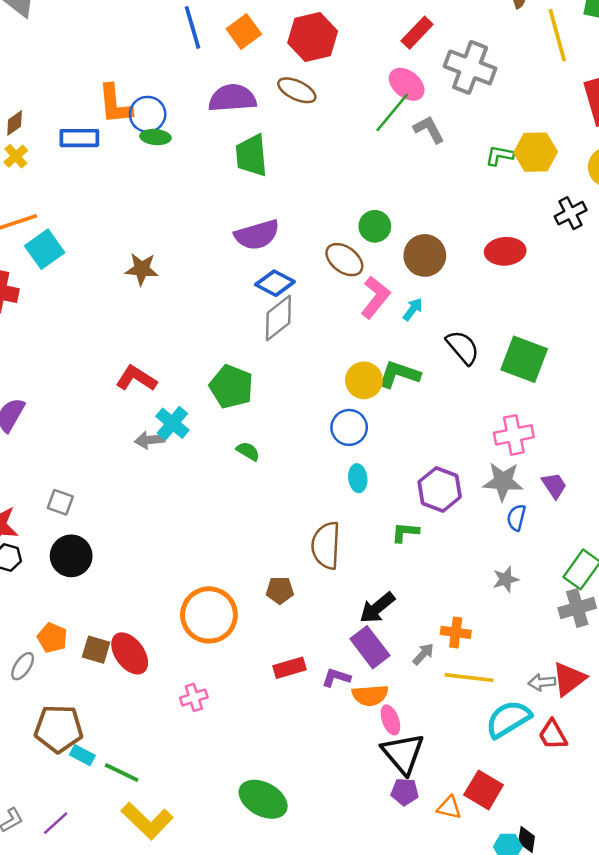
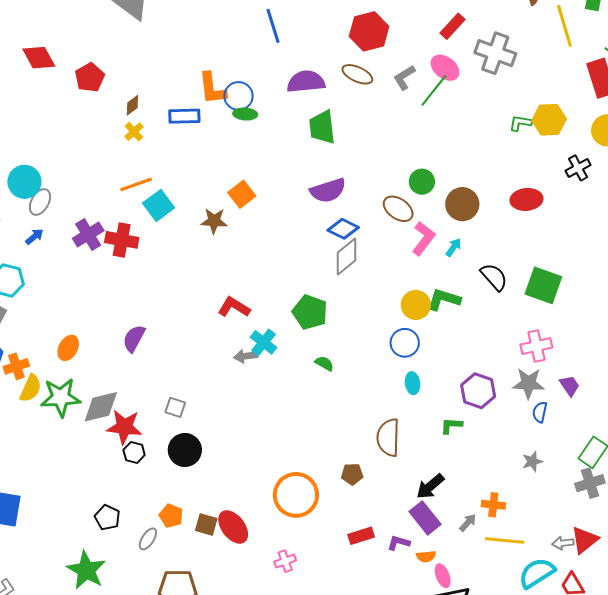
orange square: (244, 32) -> (242, 194), moved
gray L-shape: (429, 129) -> (404, 77), moved, turned -92
brown star: (142, 269) -> (214, 221), moved
orange semicircle: (370, 695) -> (426, 556), size x0.7

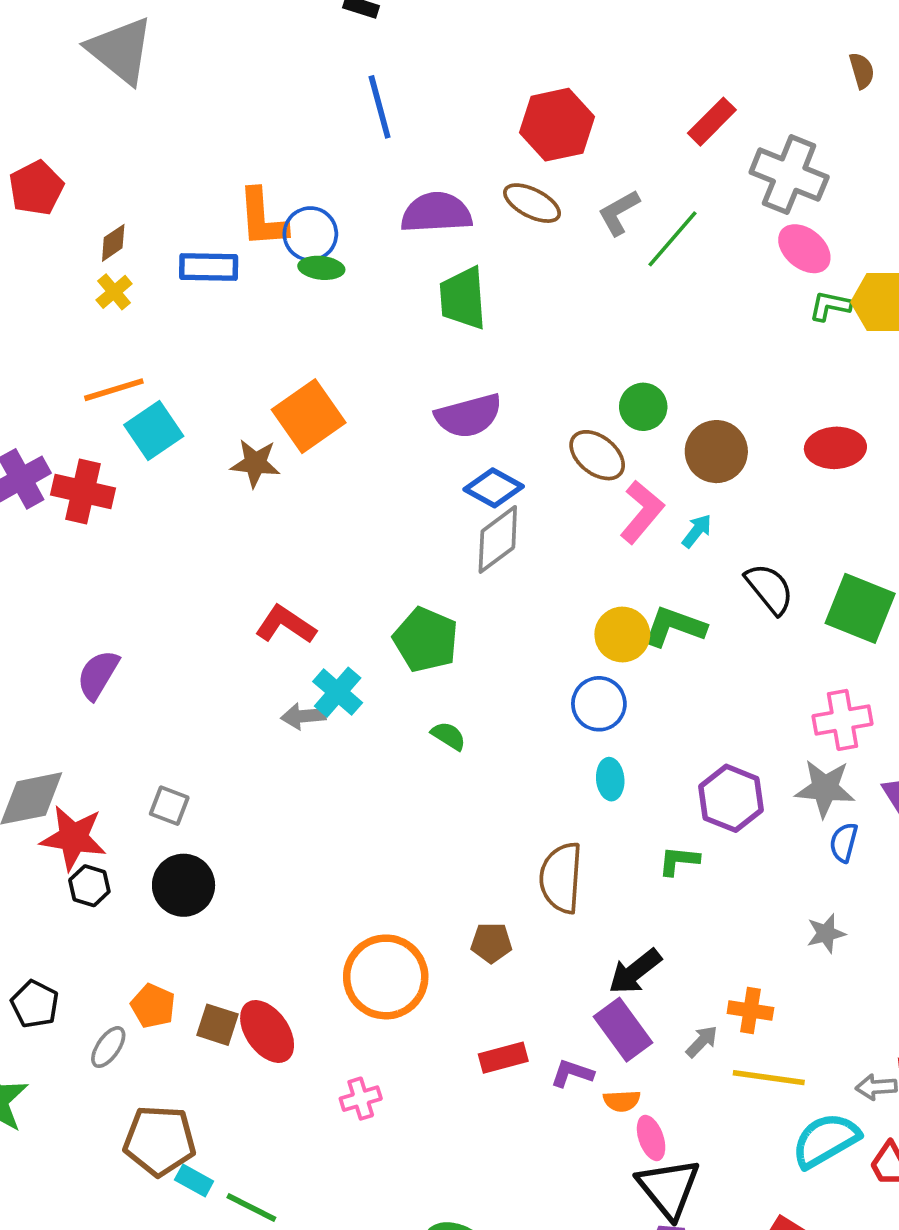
pink ellipse: (445, 68) -> (804, 249), moved
orange square: (242, 194) -> (309, 416), size x1.4

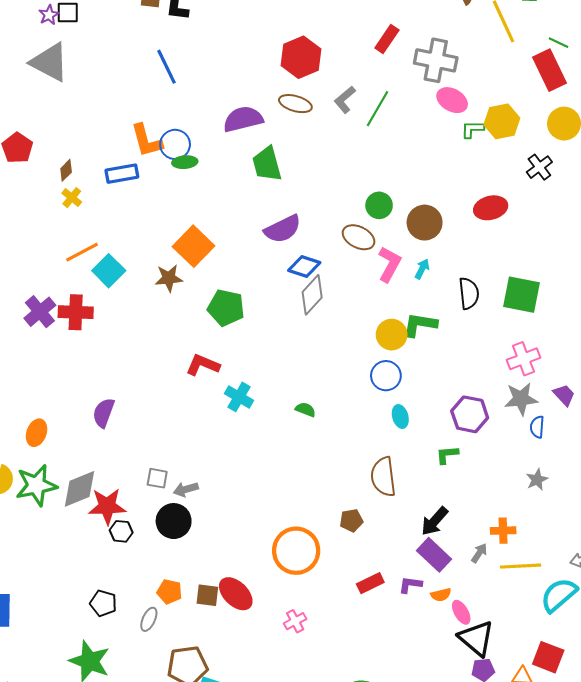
blue line: (380, 107) -> (166, 67), moved
black semicircle: (769, 589) -> (469, 293), turned 44
green pentagon: (426, 640) -> (226, 308), moved
gray arrow: (303, 716) -> (186, 489), moved

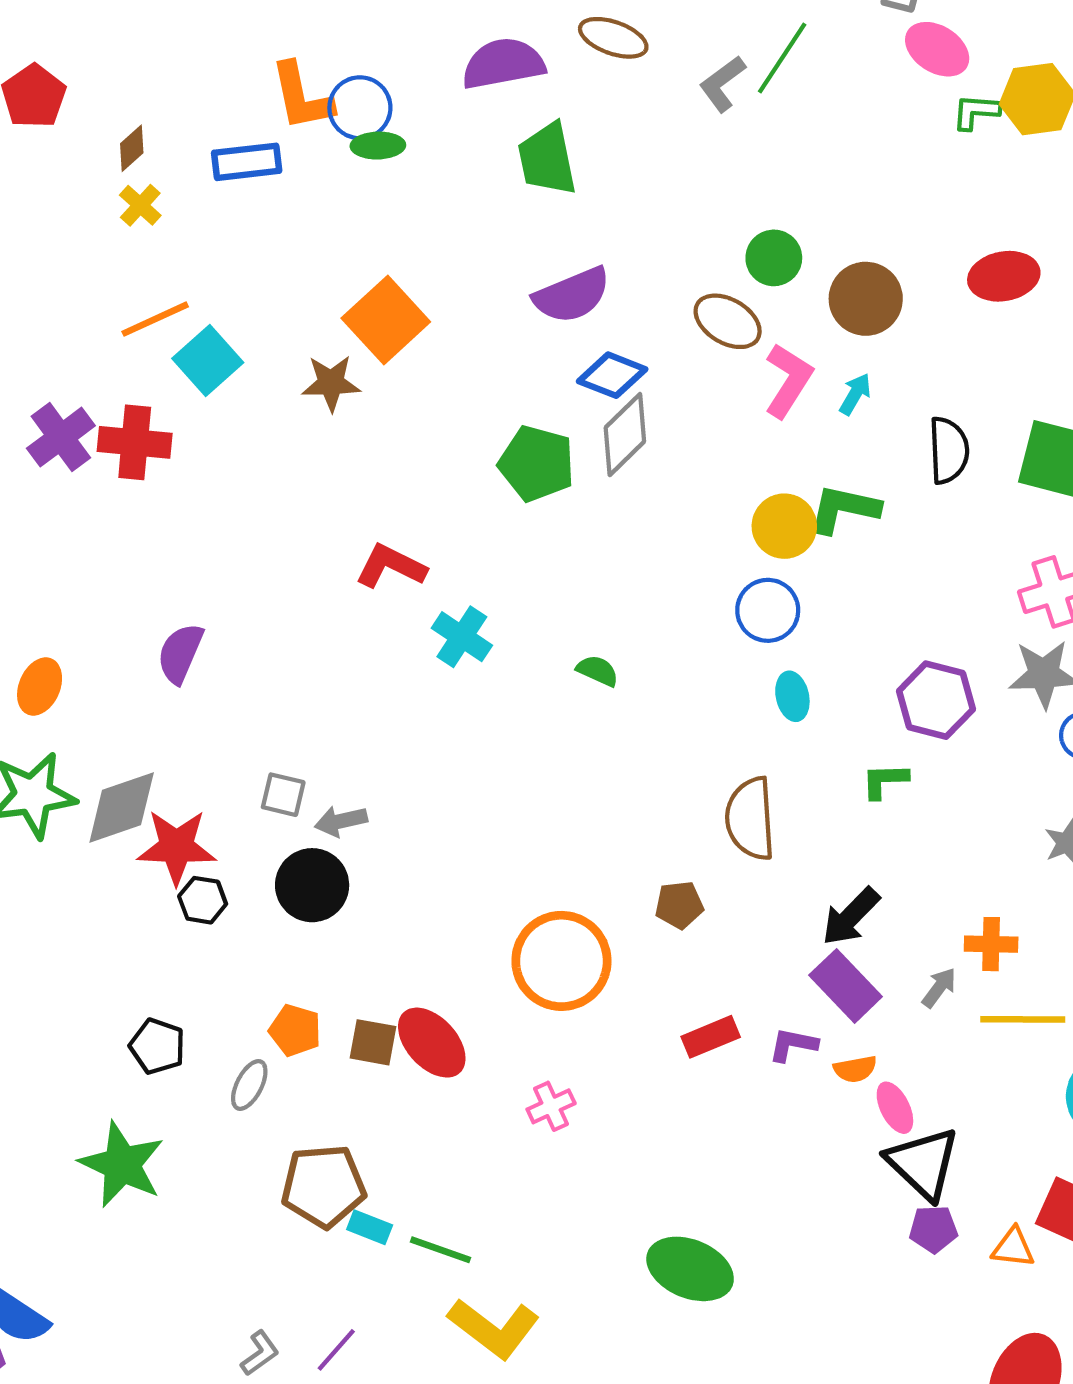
gray L-shape: (345, 100) -> (722, 84), moved
green pentagon: (226, 308) -> (537, 463), moved

